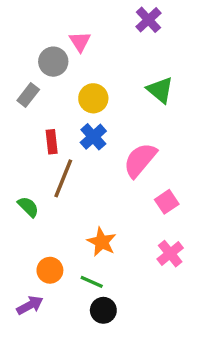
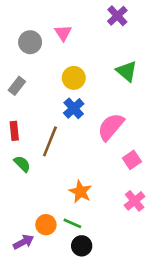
gray circle: (53, 62) -> (30, 42), moved
gray rectangle: (28, 95) -> (17, 86), moved
red rectangle: (52, 142) -> (14, 131), moved
orange circle: (50, 270) -> (46, 225), moved

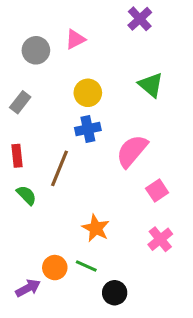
pink triangle: (63, 33) -> (75, 39), turned 36
blue cross: (74, 108) -> (88, 129), turned 30
black circle: (82, 246) -> (115, 293), moved

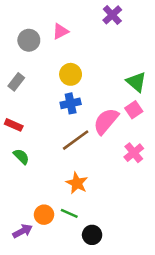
green triangle: (151, 85) -> (136, 82), moved
red rectangle: (17, 156) -> (14, 125), turned -60
brown line: (60, 168) -> (76, 140), moved, turned 32
pink square: (157, 190) -> (134, 110), moved
pink cross: (160, 239) -> (134, 153), moved

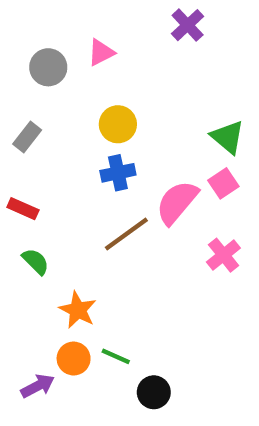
orange star: (77, 183) -> (78, 310), moved

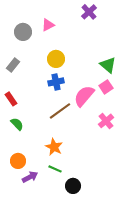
red rectangle: (23, 209) -> (11, 99), turned 32
orange star: (78, 310) -> (54, 147), moved
orange circle: (74, 359) -> (18, 161), moved
purple arrow: (38, 386) -> (30, 177), moved

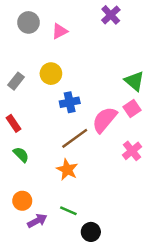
gray circle: (23, 32) -> (28, 22), moved
yellow circle: (56, 59) -> (51, 74), moved
orange star: (54, 147) -> (67, 170), moved

